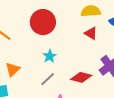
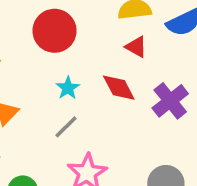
red diamond: (81, 77) -> (119, 88), moved, turned 50

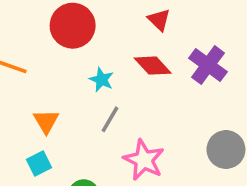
red triangle: (136, 47) -> (159, 20), turned 30

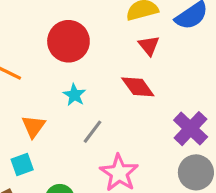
purple cross: (208, 65) -> (191, 129), moved
cyan star: (102, 80) -> (74, 95), moved

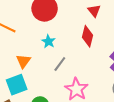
red diamond: (138, 87) -> (87, 36), turned 50
cyan square: (22, 165) -> (17, 85), size x1.5

